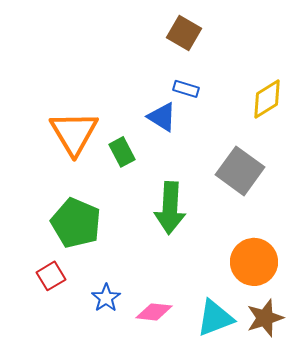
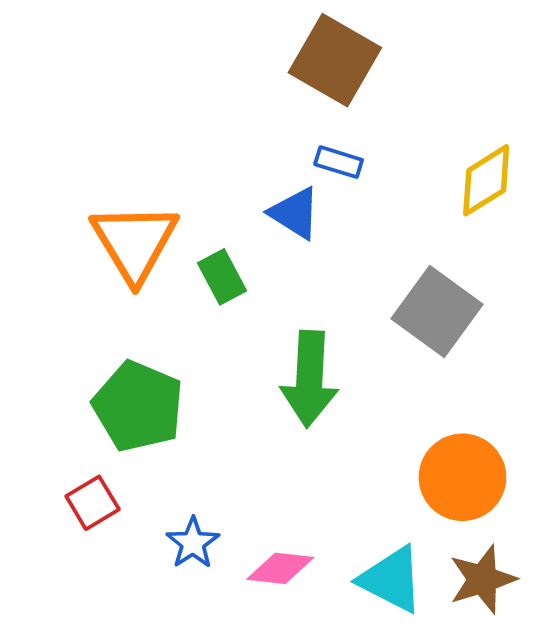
brown square: (184, 33) -> (335, 60), size x1.4
cyan triangle: (215, 318) -> (391, 579), turned 48

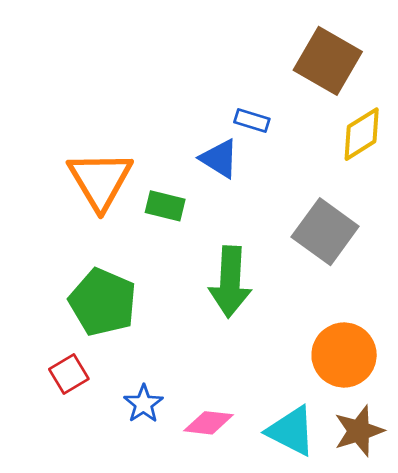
brown square: (335, 60) -> (328, 61), moved
green rectangle: (222, 277) -> (165, 206), turned -48

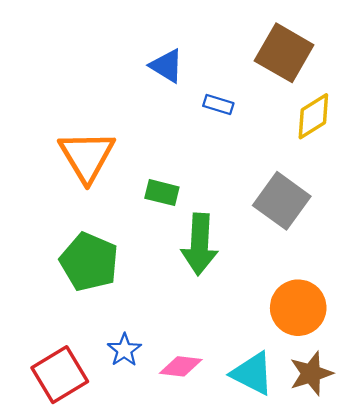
blue triangle: (219, 158) -> (167, 66), moved
green rectangle: (165, 206) -> (162, 193), moved
red square: (69, 374) -> (60, 375), moved, size x1.6

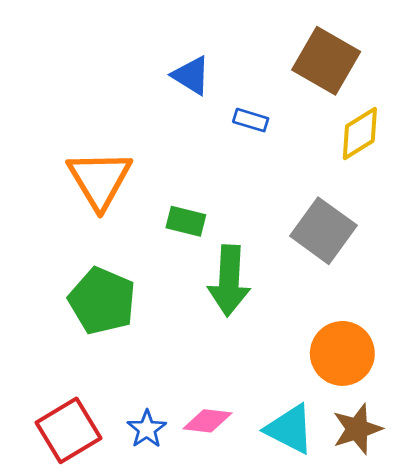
blue star: (124, 350) -> (147, 429), moved

